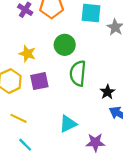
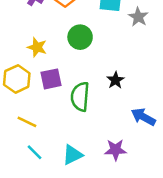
green semicircle: (78, 73) -> (80, 97), moved
black star: (107, 92) -> (116, 80), moved
cyan triangle: (68, 124) -> (72, 155), moved

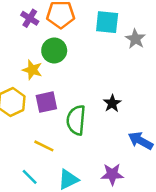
green circle: (80, 37) -> (54, 50), moved
yellow line: (27, 122) -> (44, 146), moved

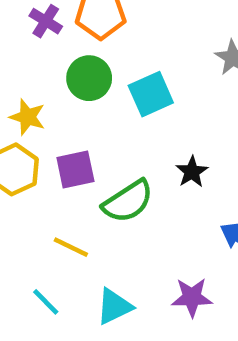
cyan square: (107, 22) -> (151, 94), moved, turned -30
yellow star: (32, 70) -> (27, 117), moved
green semicircle: (76, 120) -> (128, 201), turned -128

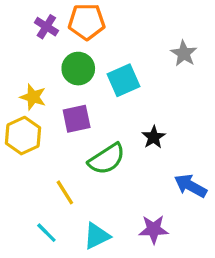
purple square: (75, 169) -> (77, 119), moved
yellow line: (71, 247) -> (65, 192), turned 32

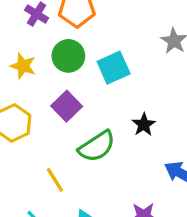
yellow star: (33, 97) -> (23, 66), moved
purple square: (77, 119) -> (67, 106), turned -32

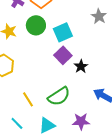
purple square: (67, 106) -> (63, 55), moved
green semicircle: (97, 146) -> (59, 96), moved

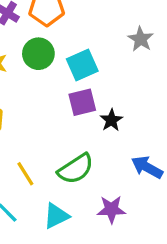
purple square: (63, 55) -> (82, 102), turned 30

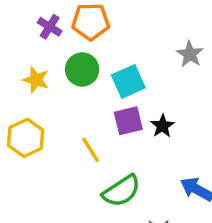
black star: (111, 120) -> (163, 126), moved
yellow line: (25, 174) -> (91, 150), moved

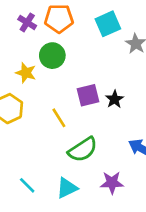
yellow star: (36, 80) -> (26, 73), moved
cyan square: (128, 81) -> (108, 24), moved

